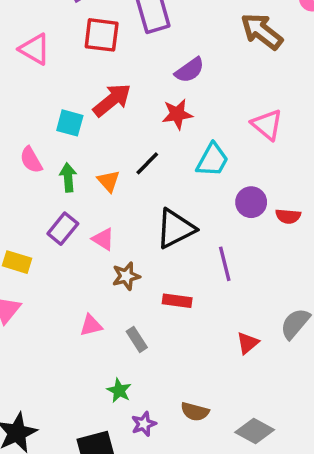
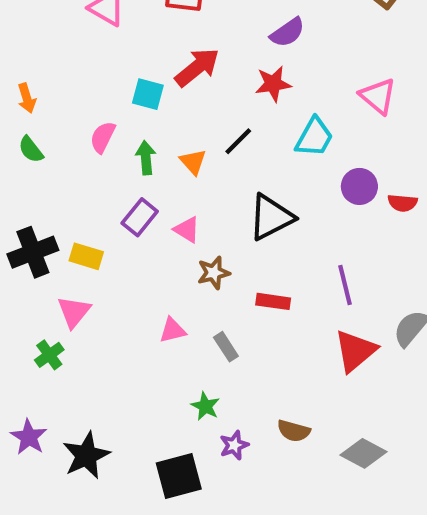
pink semicircle: (31, 160) -> (103, 137), turned 56
purple line: (225, 264) -> (345, 285), moved
red triangle: (248, 343) -> (355, 351), size x1.6

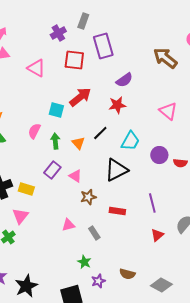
cyan trapezoid: (314, 137) -> (130, 141), moved
red triangle: (355, 351) -> (157, 235), size x0.6

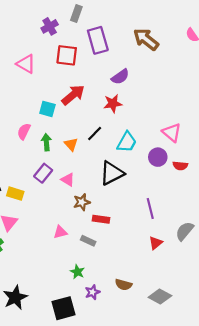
brown arrow: (165, 58) -> (146, 39), moved
pink triangle: (168, 111) -> (172, 132), moved
red rectangle: (117, 211) -> (101, 219), moved
gray rectangle: (94, 233) -> (88, 241), turned -32

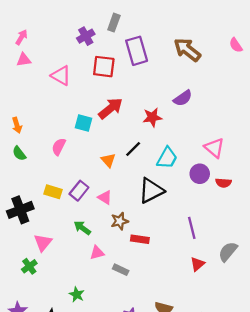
purple semicircle: (120, 77) -> (183, 98), moved
green arrow: (46, 142) -> (82, 228), moved, turned -49
yellow rectangle: (15, 194) -> (53, 192), moved
gray rectangle: (88, 241) -> (121, 270), moved
green star: (77, 272) -> (77, 294), moved

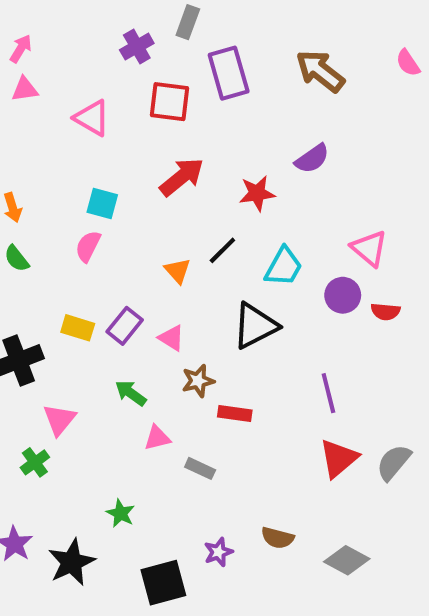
cyan square: (83, 123) -> (102, 204), moved
gray semicircle: (228, 252) -> (394, 462), moved
red triangle: (197, 264) -> (339, 458), size x1.5

